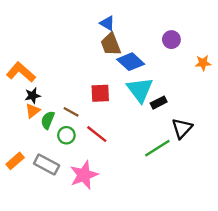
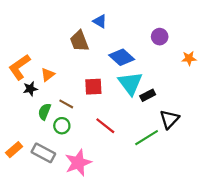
brown trapezoid: (111, 44) -> (79, 41), moved
orange L-shape: (21, 72) -> (19, 67), turned -76
orange triangle: (33, 111) -> (48, 75), moved
red line: (97, 134) -> (105, 126), moved

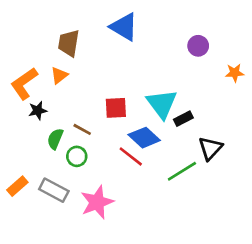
blue triangle: (100, 21) -> (124, 27), size x1.6
brown trapezoid: (79, 41) -> (69, 43), moved, turned 30
blue diamond: (122, 57) -> (144, 138), moved
orange triangle: (48, 75) -> (59, 75), moved

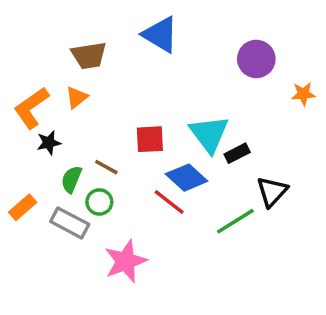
brown trapezoid: (69, 43) -> (89, 55), turned -108
purple circle: (198, 46) -> (256, 59), size x1.4
orange rectangle: (17, 186) -> (23, 207), moved
gray rectangle: (54, 190) -> (70, 223), moved

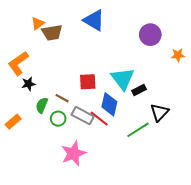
orange triangle: (77, 97) -> (38, 23), moved
blue diamond: (187, 178) -> (109, 104), turned 60
gray rectangle: (70, 223) -> (83, 116), moved

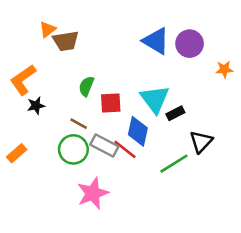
blue triangle: (94, 20) -> (156, 41), moved
green semicircle: (42, 105) -> (86, 86), moved
green circle: (58, 119) -> (73, 149), size x1.5

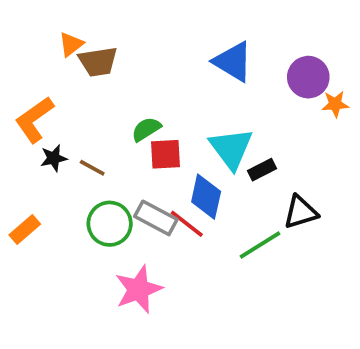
purple circle: (190, 44) -> (308, 77), moved
green semicircle: (86, 86) -> (146, 129), moved, turned 36
brown line: (79, 124) -> (92, 168), moved
black triangle: (201, 142) -> (301, 212), turned 30

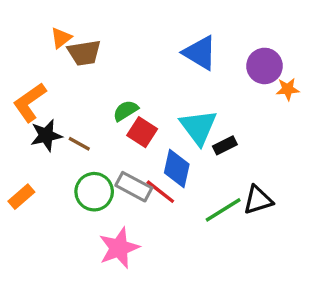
red square: (166, 154) -> (142, 132), turned 36
black star: (54, 158) -> (46, 135), size x1.4
black triangle: (301, 212) -> (258, 200), moved

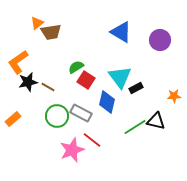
orange star: (288, 89) -> (174, 96), moved
red line: (160, 192) -> (92, 140), moved
black triangle: (258, 200) -> (156, 121), turned 30

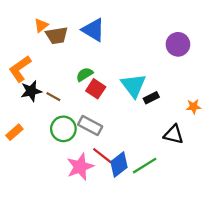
blue triangle: (121, 32) -> (93, 30), moved
blue diamond: (107, 102) -> (119, 164), moved, turned 40
green line: (135, 127) -> (145, 166), moved

